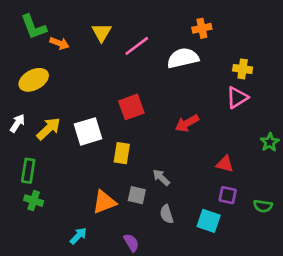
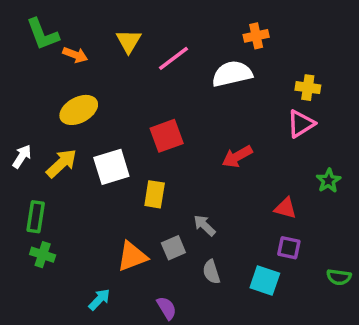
yellow ellipse: (34, 80) -> (79, 110), moved
green star: (270, 142) -> (329, 181), moved
gray square: (137, 195) -> (173, 248), turned -36
green semicircle: (263, 206) -> (339, 277), moved

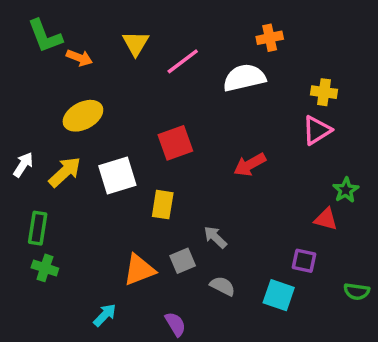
red triangle: (285, 208) -> (326, 219), moved
gray semicircle: (211, 272) -> (223, 286), turned 135

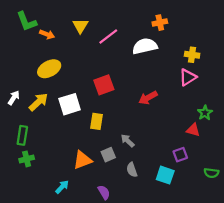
purple square: (304, 261) -> (180, 155), turned -32
green cross: (45, 268) -> (27, 159), turned -32
gray semicircle: (223, 286) -> (132, 170), turned -136

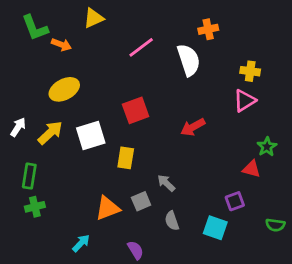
yellow triangle: (80, 26) -> (94, 18), moved, turned 35
white semicircle: (145, 46) -> (189, 60), turned 85

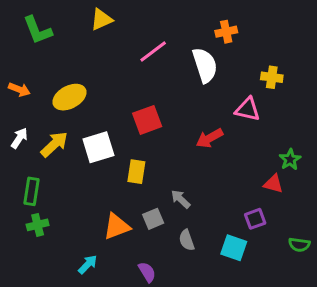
orange arrow: (61, 45) -> (19, 89), moved
pink triangle: (245, 101) -> (248, 109), moved, turned 45

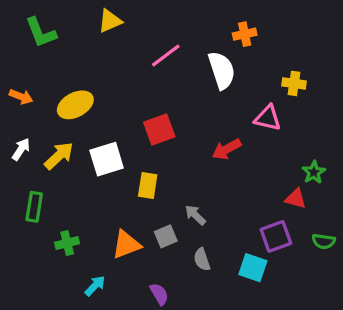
purple square: (255, 219) -> (276, 236), size x1.4
green cross: (38, 225) -> (67, 243), moved
green semicircle: (299, 245) -> (324, 241), moved

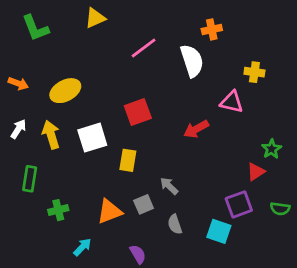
yellow arrow: (59, 156) -> (51, 135), turned -64
red triangle: (296, 199) -> (256, 172), turned -48

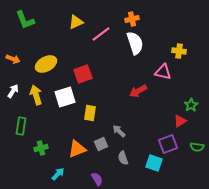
yellow triangle: (95, 18) -> (76, 22), moved
orange cross: (212, 29) -> (132, 19), moved
red square: (138, 112) -> (83, 74), moved

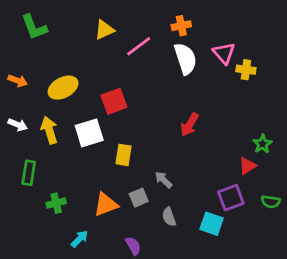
pink triangle: (163, 72) -> (224, 53), moved, turned 36
white arrow: (13, 91) -> (18, 125), turned 80
red arrow: (138, 91) -> (190, 125), turned -30

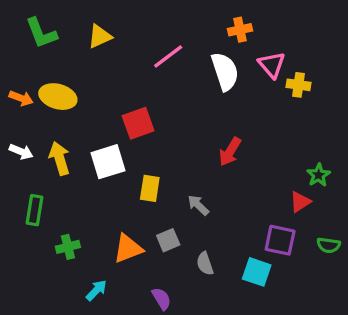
orange cross: (181, 26) -> (240, 30), moved
yellow triangle: (104, 30) -> (100, 36), moved
yellow ellipse: (63, 88) -> (58, 97), moved, turned 44
gray arrow: (163, 180) -> (198, 205), moved
purple square: (231, 198) -> (280, 240), turned 32

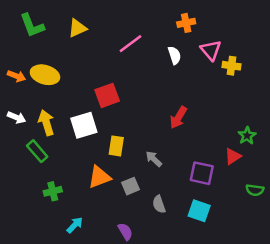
white semicircle: (225, 71) -> (175, 55), size x0.6
green rectangle: (34, 210) -> (37, 151), moved, turned -50
purple square: (280, 240) -> (202, 173), moved
orange triangle: (128, 249) -> (99, 177), moved

